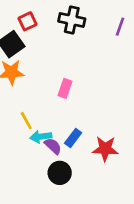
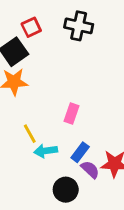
pink rectangle: (65, 88) -> (71, 113), moved
purple semicircle: (53, 146) -> (90, 170), moved

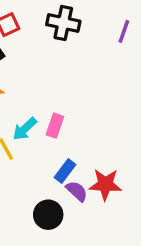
cyan arrow: (46, 151) -> (25, 129), moved, turned -35

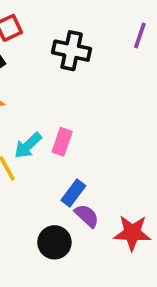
black cross: (63, 23) -> (72, 51), moved
red star: (105, 184) -> (132, 233), moved

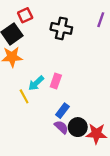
purple semicircle: (87, 216) -> (61, 127), moved
black circle: (54, 242) -> (78, 127), moved

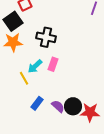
black cross: (61, 28) -> (46, 37), moved
blue rectangle: (62, 111) -> (37, 103), moved

